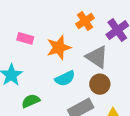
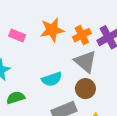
orange cross: (85, 21) -> (82, 35), moved
orange star: (59, 48) -> (52, 30), moved

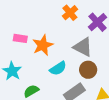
orange star: (52, 30) -> (43, 45), moved
orange cross: (82, 35) -> (70, 13), moved

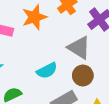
orange star: (43, 45) -> (34, 17), moved

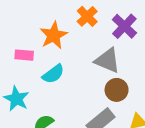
cyan semicircle: (47, 71) -> (53, 74), moved

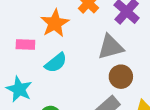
gray triangle: (107, 60) -> (111, 47), turned -36

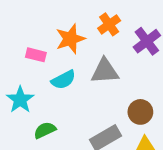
gray triangle: (111, 47) -> (105, 71), moved
brown circle: (121, 77) -> (140, 112), moved

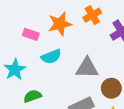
gray triangle: (105, 71) -> (87, 68), moved

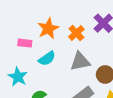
orange cross: (92, 15) -> (76, 33), moved

